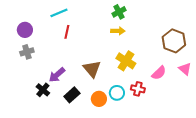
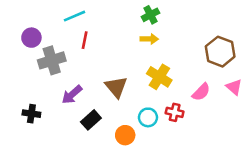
gray cross: (27, 52) -> (52, 60), moved, size x1.5
black cross: (43, 90) -> (31, 114), moved, turned -32
orange circle: (99, 99) -> (125, 135), moved

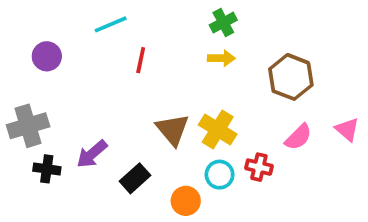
red line: (85, 40) -> (141, 60), moved
brown hexagon: (220, 52) -> (291, 77), moved
gray cross: (52, 60) -> (28, 126), moved
yellow cross: (159, 77) -> (218, 130), moved
purple arrow: (72, 95) -> (92, 154), moved

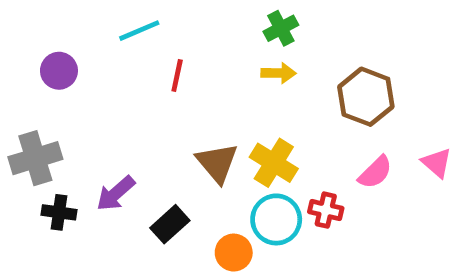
cyan circle: (220, 175) -> (276, 219), size x1.4

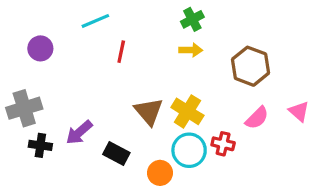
black rectangle: (170, 224) -> (116, 153), turned 70

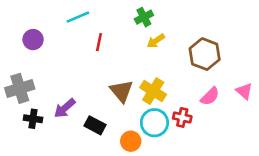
green cross: (192, 19) -> (144, 17), moved
yellow arrow: (191, 50) -> (156, 41), turned 144

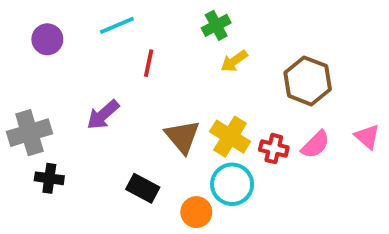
purple circle: (33, 40) -> (47, 39), moved
purple arrow: (65, 108) -> (103, 115), moved
red cross: (182, 117) -> (274, 149), moved

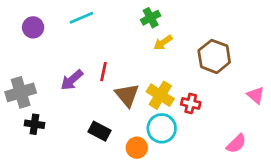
red line: (149, 63) -> (104, 72), moved
pink semicircle: (315, 145) -> (236, 144), moved

